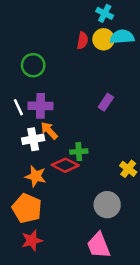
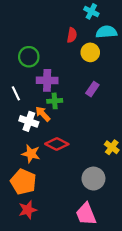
yellow circle: (103, 39) -> (90, 52), moved
purple cross: (41, 106) -> (47, 80), moved
white cross: (33, 139) -> (29, 121), turned 30
green cross: (79, 152) -> (55, 101), moved

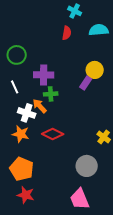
cyan cross: (91, 11) -> (75, 11), moved
yellow circle: (90, 52) -> (95, 70), moved
green circle: (29, 57) -> (17, 55), moved
orange star: (31, 154) -> (21, 134), moved
red star: (28, 210) -> (26, 195), turned 30

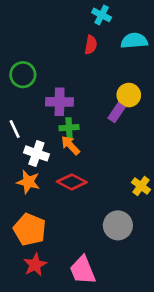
white line: (15, 87) -> (15, 129), moved
orange arrow: (40, 106) -> (70, 145), moved
red star: (26, 195) -> (35, 265), turned 30
pink trapezoid: (80, 199) -> (83, 270), moved

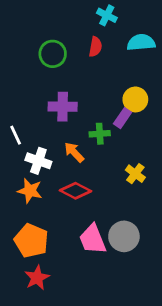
green circle: (23, 75) -> (53, 54), moved
green cross: (69, 128) -> (100, 134), moved
yellow cross: (141, 186) -> (135, 174), moved
pink trapezoid: (83, 270) -> (93, 239), moved

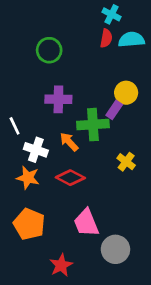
cyan cross: (107, 15) -> (111, 14), moved
red semicircle: (95, 47) -> (106, 38), moved
green cross: (100, 134) -> (93, 125), size x1.6
gray circle: (124, 236) -> (115, 249), moved
red star: (37, 278) -> (61, 265), moved

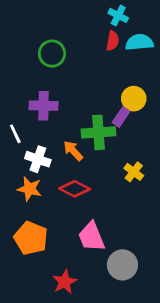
purple cross: (58, 99) -> (44, 106), moved

